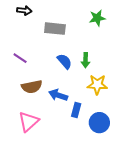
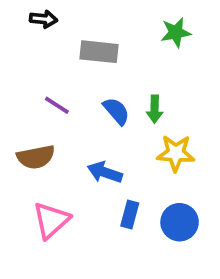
purple line: (20, 58) -> (57, 105), moved
brown semicircle: (32, 87) -> (36, 157), moved
blue rectangle: (76, 110) -> (130, 215), moved

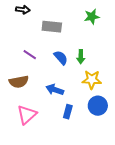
blue circle: (180, 222) -> (98, 106), moved

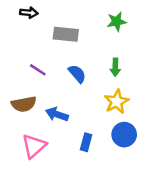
green arrow: (81, 57) -> (115, 67), moved
yellow star: (92, 80) -> (117, 102), turned -30
blue arrow: (55, 90) -> (57, 114), moved

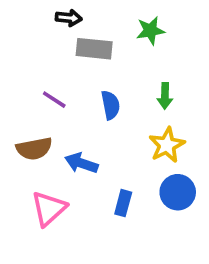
black arrow: (29, 13) -> (69, 18), moved
green star: (117, 22) -> (150, 31), moved
blue semicircle: (77, 74) -> (110, 105), turned 30

